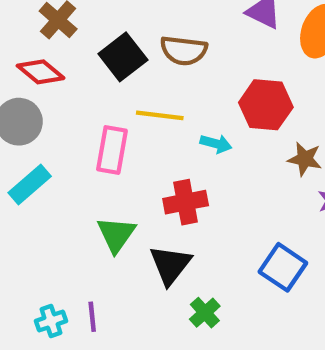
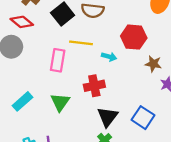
cyan rectangle: (30, 184) -> (22, 101), moved
black triangle: (170, 265) -> (108, 117), moved

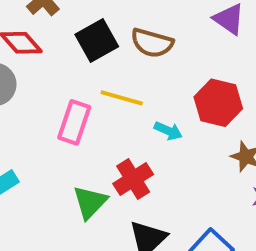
red cross: (94, 86) -> (133, 179), turned -30
green triangle: (60, 102) -> (90, 202), moved

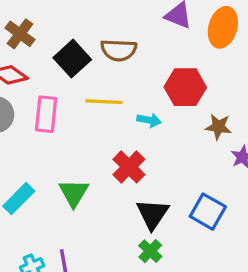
pink rectangle: (74, 122) -> (46, 114), moved
green triangle: (90, 202) -> (74, 193), moved

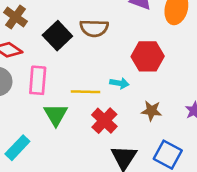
yellow line: (104, 102) -> (86, 92), moved
brown star: (218, 127) -> (152, 111), moved
green triangle: (74, 193) -> (56, 115), moved

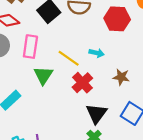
red hexagon: (148, 56) -> (117, 19), moved
yellow line: (86, 92) -> (69, 58), turned 30

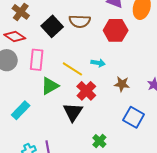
green triangle: (43, 75) -> (50, 86), turned 30
black triangle: (96, 114) -> (73, 112), moved

